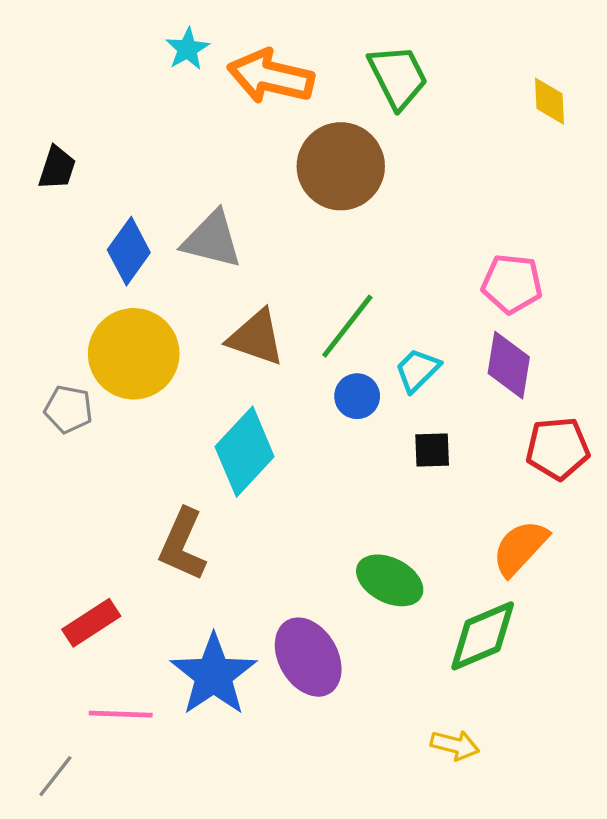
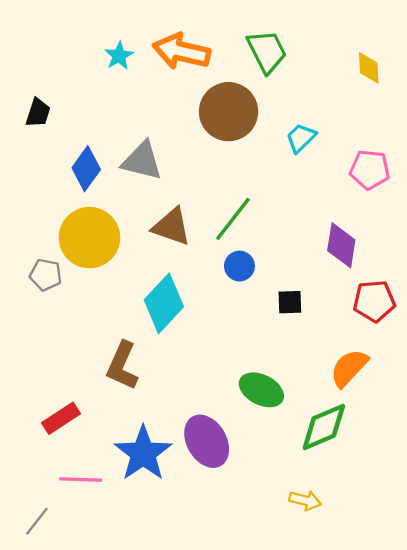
cyan star: (188, 49) -> (119, 56), moved
pink pentagon: (512, 284) -> (370, 170), moved
cyan trapezoid: (417, 370) -> (301, 138), moved

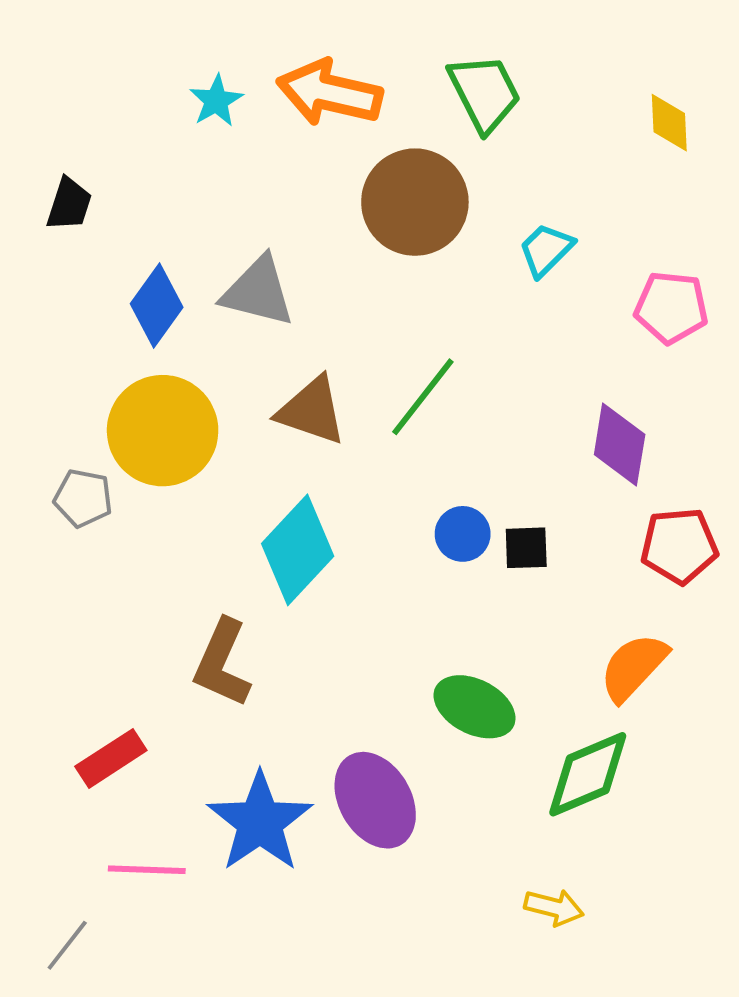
blue circle: (239, 266) -> (463, 534), moved

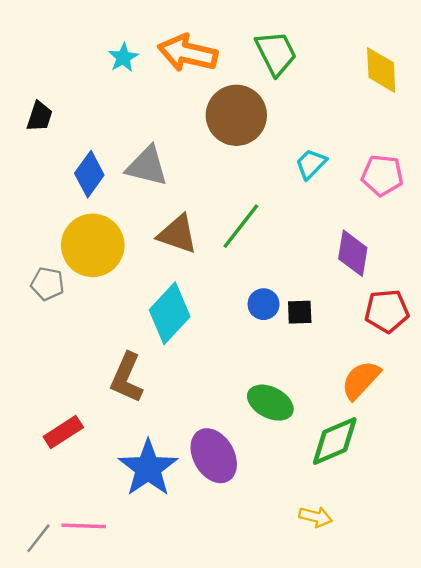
yellow diamond: (669, 123) -> (381, 70), size x1.4
cyan trapezoid: (546, 250) -> (311, 164), moved
pink line: (147, 870) -> (84, 526), moved

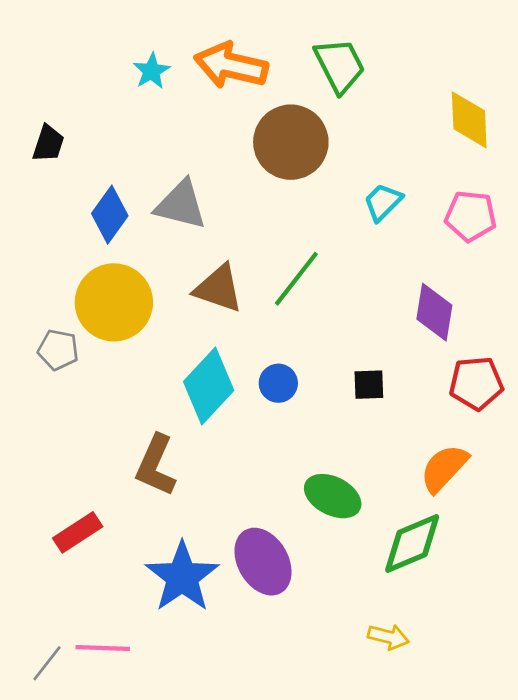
yellow diamond: (381, 70) -> (469, 120), moved
blue circle: (264, 304) -> (278, 383), moved

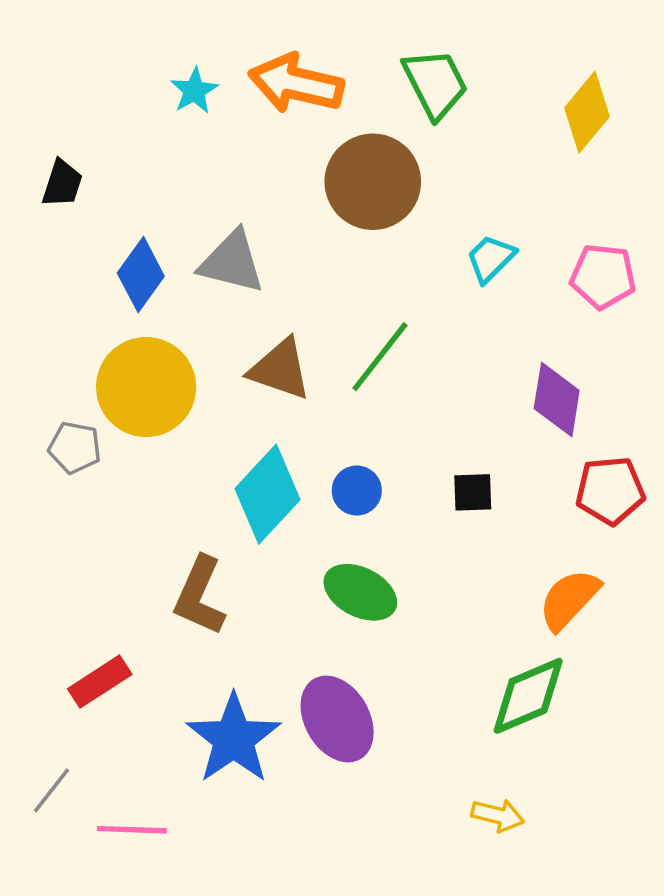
yellow diamond: (469, 120) -> (587, 112), moved, turned 42
green ellipse: (333, 496) -> (360, 592), moved
gray line: (47, 663) -> (52, 790), moved

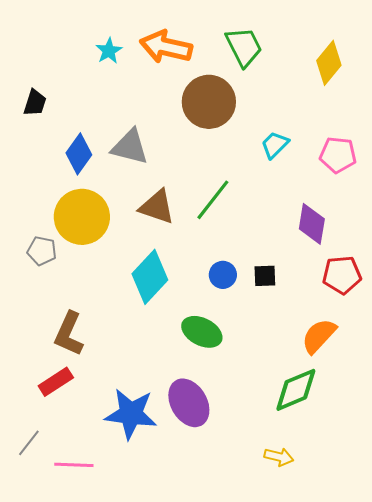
blue circle: (357, 491) -> (223, 275), moved
brown L-shape: (200, 596) -> (69, 334), moved
blue star: (234, 739) -> (131, 414), turned -30

